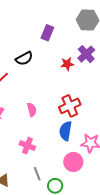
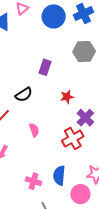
purple cross: (86, 54) -> (85, 118), moved
pink semicircle: (32, 110) -> (34, 130), moved
blue semicircle: (66, 131) -> (59, 175), moved

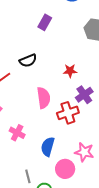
purple rectangle: (45, 67) -> (45, 22), moved
pink semicircle: (34, 130) -> (44, 98), moved, size x1.5
pink cross: (33, 181) -> (17, 133), moved

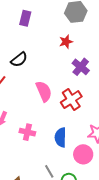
red star: (70, 71) -> (66, 42), moved
purple cross: (84, 95) -> (81, 67), moved

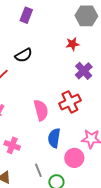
purple rectangle: (25, 18) -> (26, 15), moved
pink semicircle: (44, 91) -> (41, 110), moved
pink cross: (27, 132) -> (12, 145), moved

